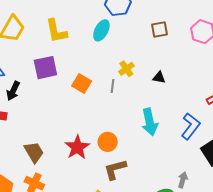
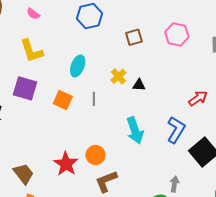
cyan ellipse: (101, 30) -> (78, 66), moved
purple square: (45, 68) -> (25, 88), turned 35
yellow cross: (126, 69) -> (118, 76), moved

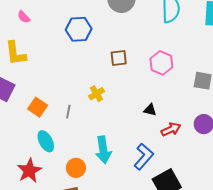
cyan ellipse: (78, 66) -> (46, 141), moved, turned -60
black triangle: (139, 85) -> (150, 110), moved
orange circle: (95, 155) -> (76, 168), moved

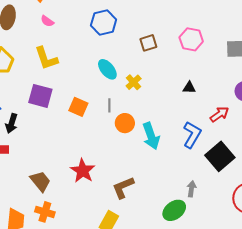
red arrow: (171, 129) -> (219, 114), moved
cyan ellipse: (46, 141) -> (107, 69), moved
orange circle: (76, 168) -> (125, 123), moved

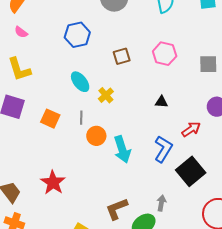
brown L-shape: (123, 187) -> (117, 209), moved

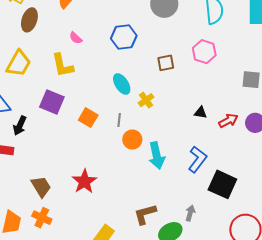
pink semicircle: (21, 32) -> (76, 38), moved
pink hexagon: (165, 54) -> (204, 52), moved
red arrow: (191, 129) -> (228, 121), moved
black square: (191, 171) -> (222, 184), turned -32

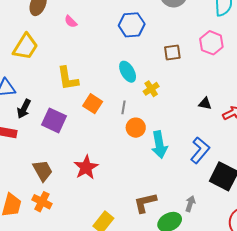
pink semicircle: (76, 38) -> (71, 22), moved
yellow L-shape: (62, 65) -> (68, 78), moved
purple square: (52, 102) -> (54, 120), moved

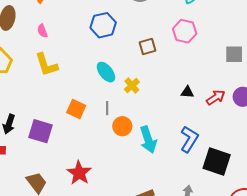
pink semicircle: (71, 22) -> (42, 31), turned 32
yellow L-shape: (68, 78) -> (46, 65), moved

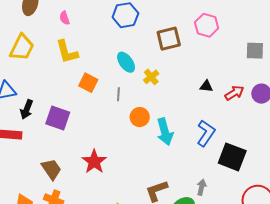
brown square: (147, 46) -> (169, 39), size x1.4
gray line: (107, 108) -> (118, 94), moved
orange square: (76, 109) -> (88, 83), moved

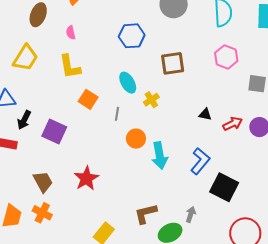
pink hexagon: (207, 25) -> (226, 57), moved

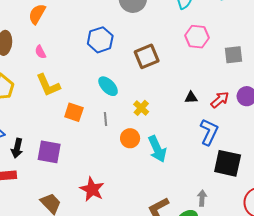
yellow cross: (151, 100) -> (141, 108), moved
blue L-shape: (200, 161) -> (209, 132), moved

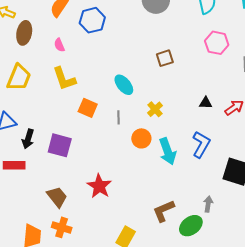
blue hexagon: (100, 40) -> (92, 20), moved
brown square: (147, 56) -> (165, 58), size x0.7
blue L-shape: (209, 132) -> (201, 144), moved

